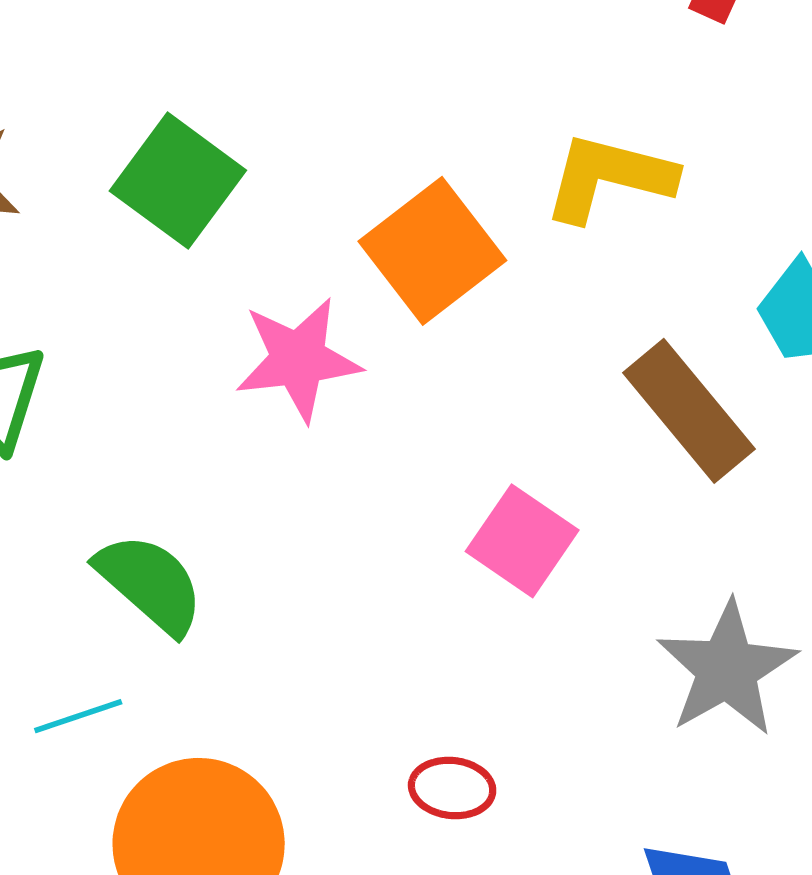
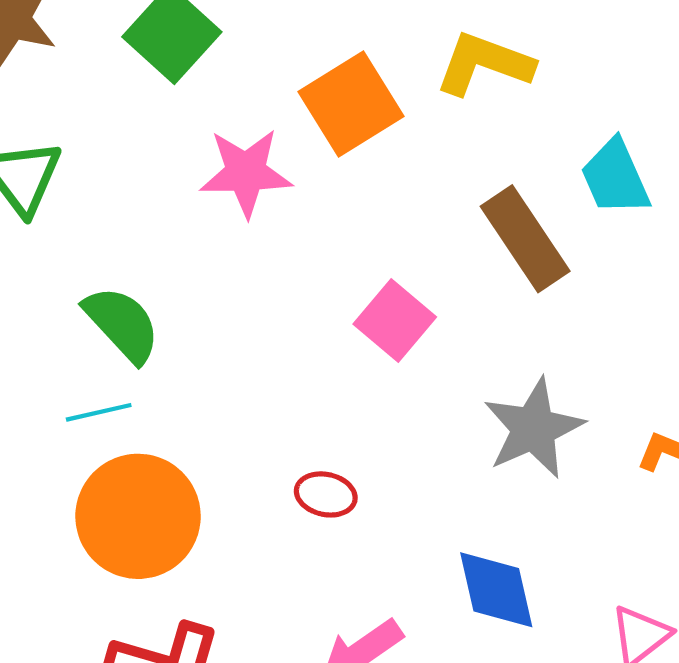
cyan line: (78, 716) -> (99, 412), moved

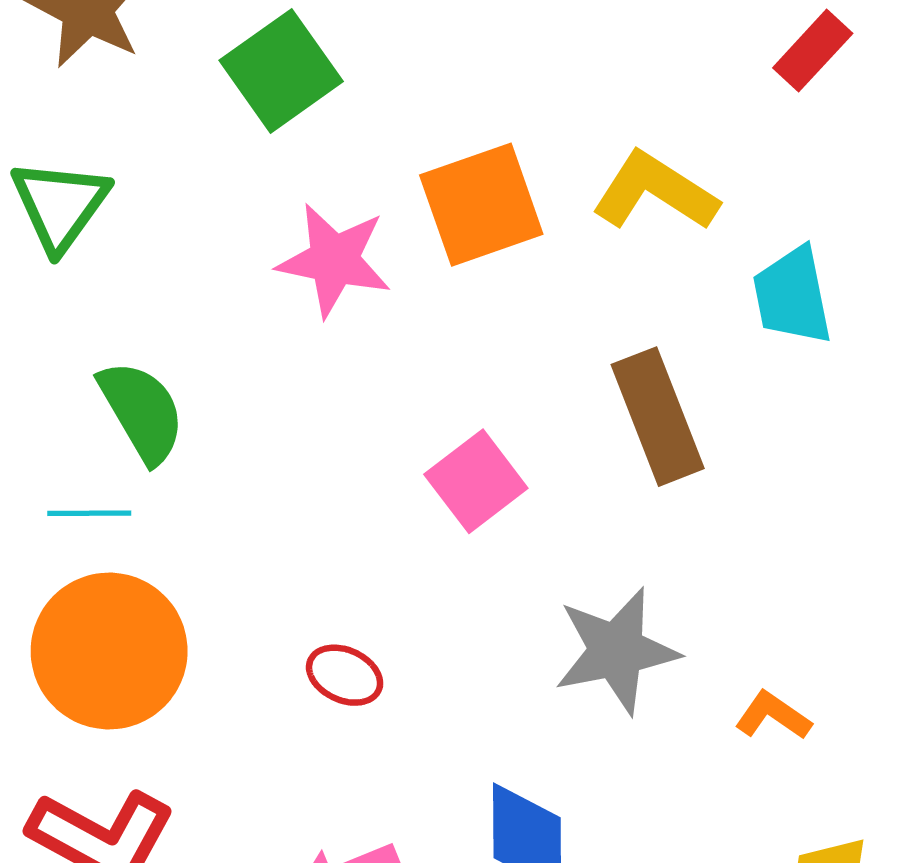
cyan trapezoid: (615, 177) -> (792, 296), moved

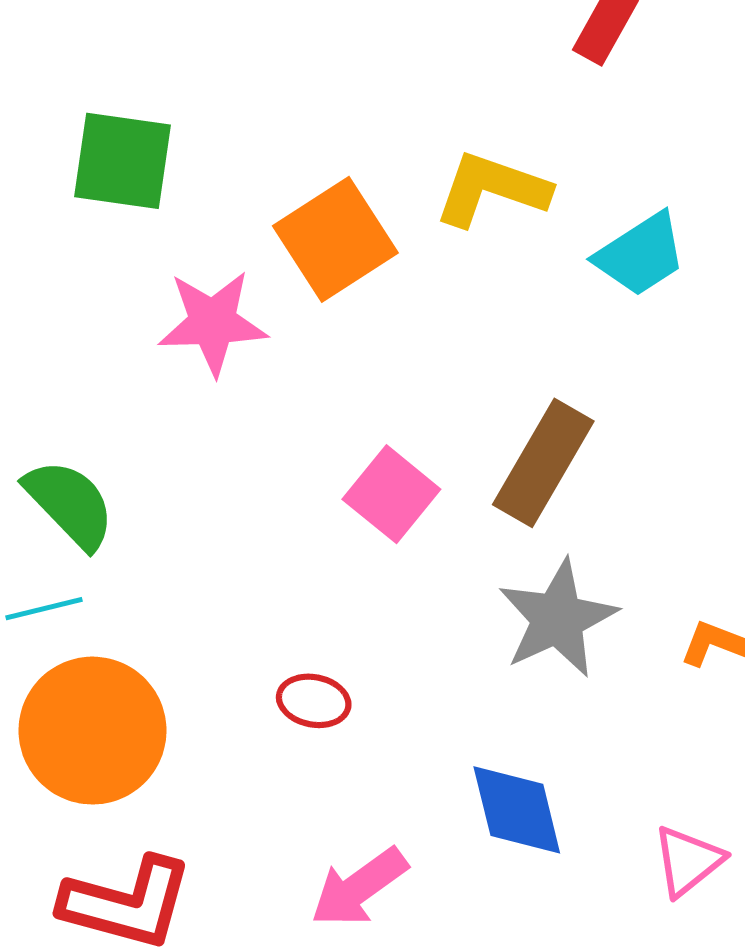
green square: (281, 71) -> (123, 161), turned -33
cyan trapezoid: (792, 296) -> (641, 255), turned -98
brown rectangle: (658, 417) -> (543, 463), moved, turned 65

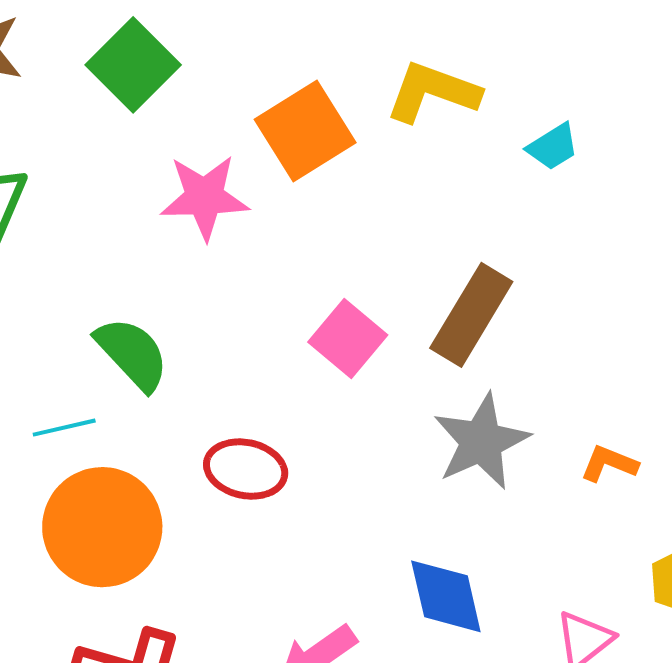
green square: (123, 161) -> (133, 65), turned 36
cyan trapezoid: (641, 255) -> (553, 147), size x0.7
green semicircle: (70, 504) -> (132, 354), moved
red ellipse: (314, 701) -> (246, 469), moved, size x1.4

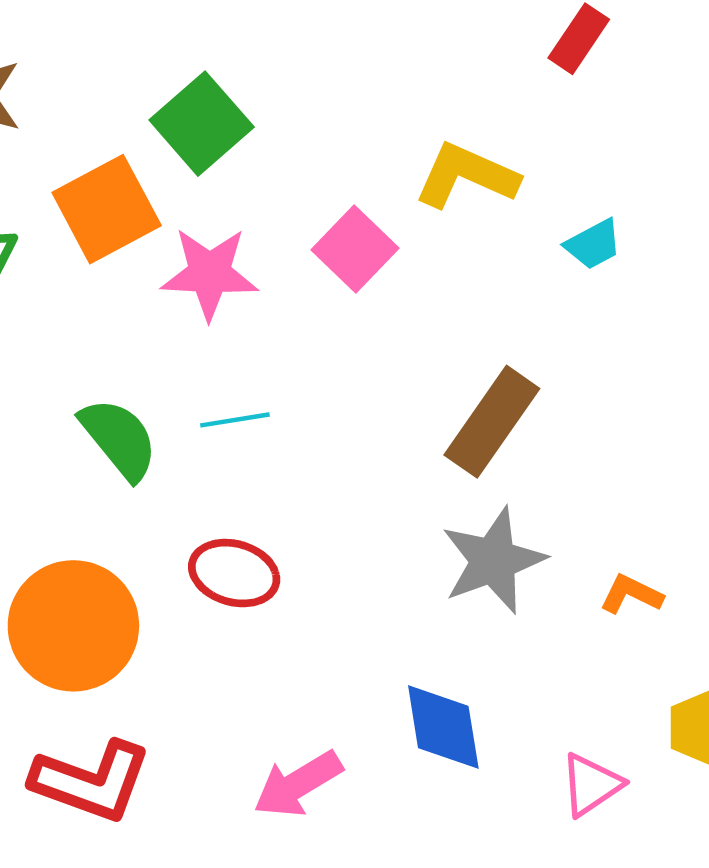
green square: (133, 65) -> (202, 124), moved
orange square: (305, 131) -> (107, 209), moved
pink square: (348, 339) -> (355, 249), moved
cyan line: (64, 428) -> (235, 420), moved

